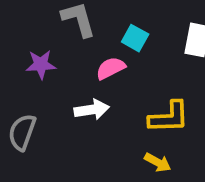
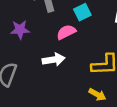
cyan square: (135, 38) -> (82, 12), turned 35

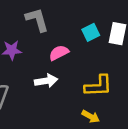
cyan square: (82, 12) -> (91, 32), moved

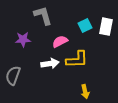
yellow L-shape: (98, 86) -> (77, 60), moved
yellow arrow: (91, 116) -> (85, 92), turned 48

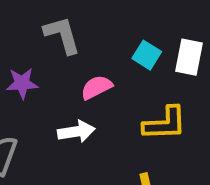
cyan square: (85, 26) -> (147, 55), turned -32
yellow L-shape: (77, 60) -> (165, 123), moved

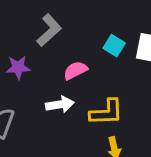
gray L-shape: (62, 35) -> (49, 30), turned 64
yellow L-shape: (165, 123) -> (106, 112), moved

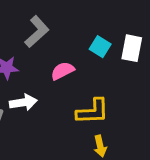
white arrow: (60, 105) -> (23, 102), moved

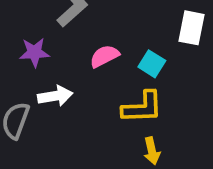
cyan square: (100, 47) -> (152, 64), moved

